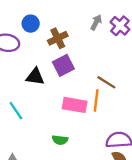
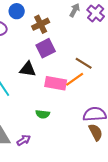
black triangle: (35, 77) -> (28, 69), moved
orange line: (96, 100) -> (75, 79), turned 48

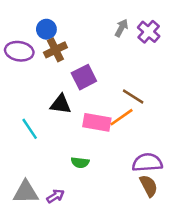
brown cross: (41, 24) -> (55, 50), moved

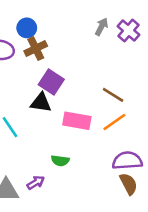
purple square: (84, 77) -> (51, 82), moved, turned -30
orange line: (121, 117) -> (114, 122), moved
purple arrow: (55, 196) -> (36, 183), moved

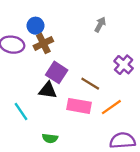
purple cross: (129, 30) -> (124, 65), moved
brown line: (113, 95) -> (90, 84), moved
green semicircle: (60, 161) -> (50, 138), moved

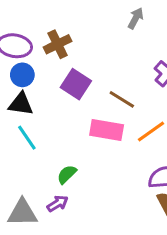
blue circle: (36, 26) -> (22, 75), moved
black triangle: (48, 90) -> (21, 104), moved
green semicircle: (50, 138) -> (67, 174), turned 128

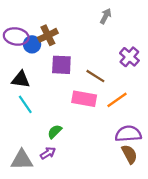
blue circle: (22, 75) -> (32, 44), moved
purple square: (76, 84) -> (61, 65), turned -30

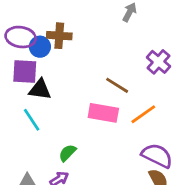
brown cross: (48, 35) -> (59, 36), turned 30
purple square: (61, 65) -> (25, 72), moved
black triangle: (21, 79) -> (40, 89), moved
purple semicircle: (128, 134) -> (157, 156), turned 30

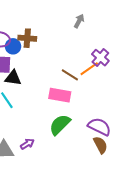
orange line: (143, 114) -> (89, 69), moved
green semicircle: (67, 153) -> (60, 125), moved, size x1.6

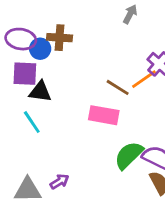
green semicircle: (60, 125) -> (129, 155), moved

